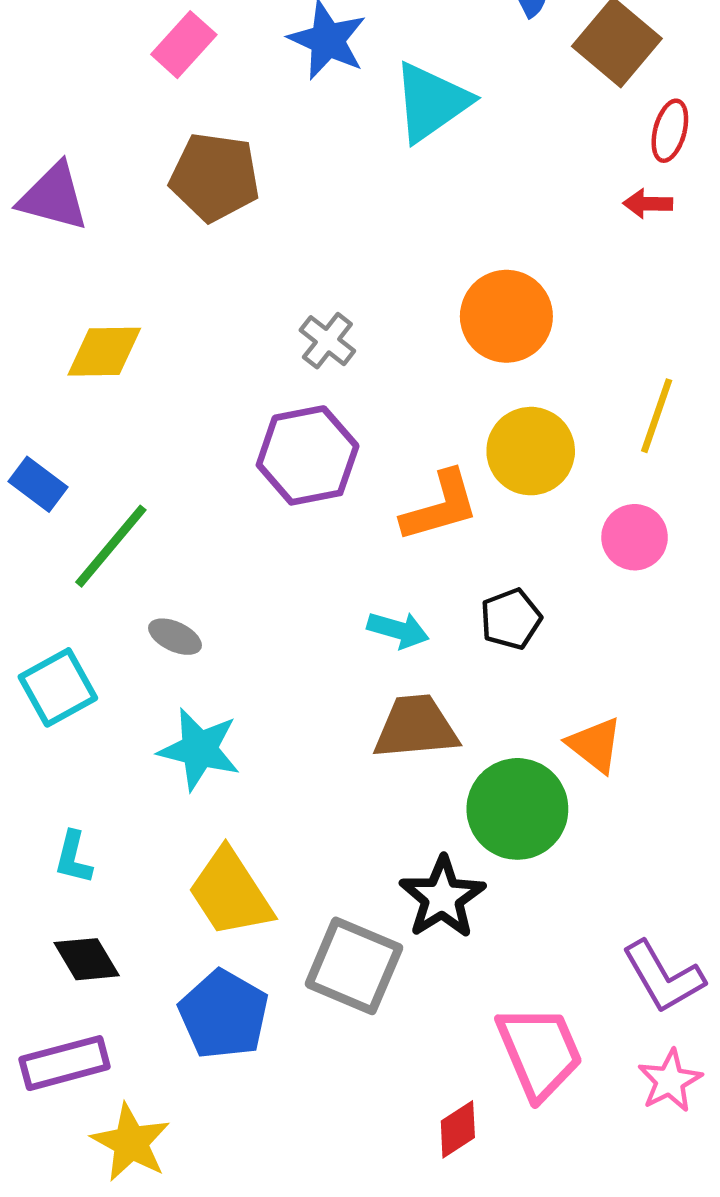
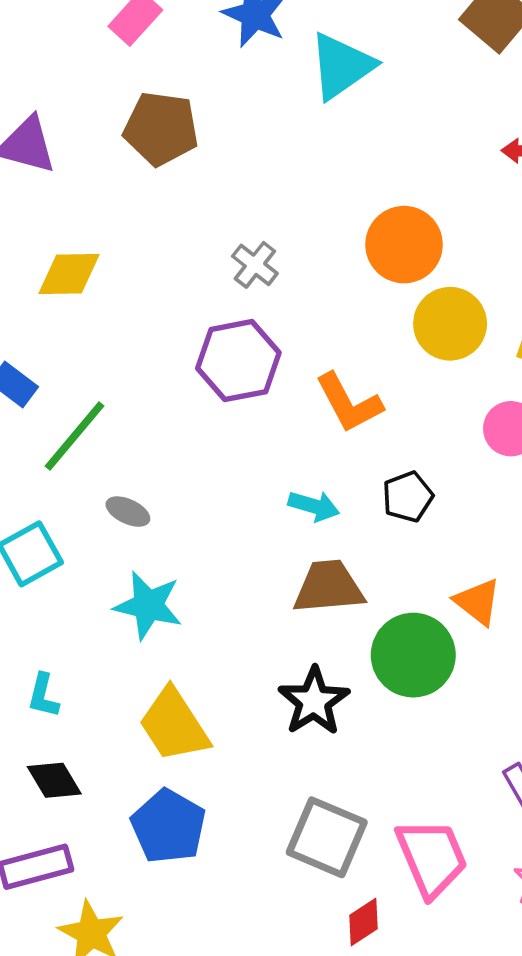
yellow circle: (531, 451) -> (450, 324), moved
orange L-shape: (440, 506) -> (349, 403), turned 78
black star: (442, 897) -> (314, 701), moved
gray square: (354, 966) -> (327, 837), moved

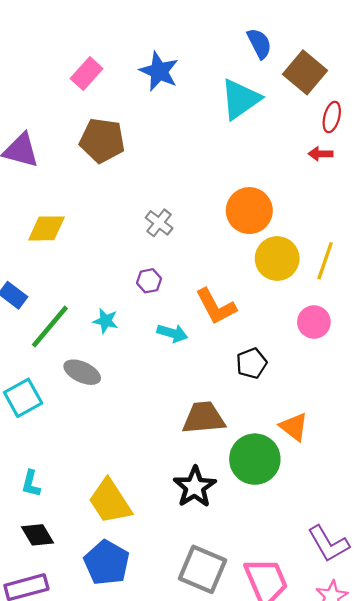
cyan triangle: (341, 66) -> (240, 99), moved
purple hexagon: (238, 361) -> (149, 281), size x0.5
cyan arrow: (314, 506) -> (172, 333), moved
gray ellipse: (128, 512) -> (82, 372), size x1.4
cyan star: (148, 605) -> (106, 321), moved, size x0.6

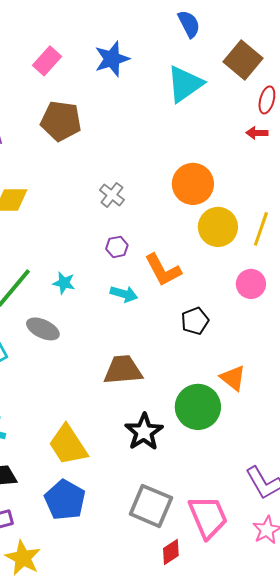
blue semicircle: (259, 43) -> (189, 24), moved
blue star: (159, 71) -> (112, 59), turned 30
purple hexagon: (149, 281) -> (117, 247), moved
brown trapezoid: (204, 418) -> (123, 370), moved

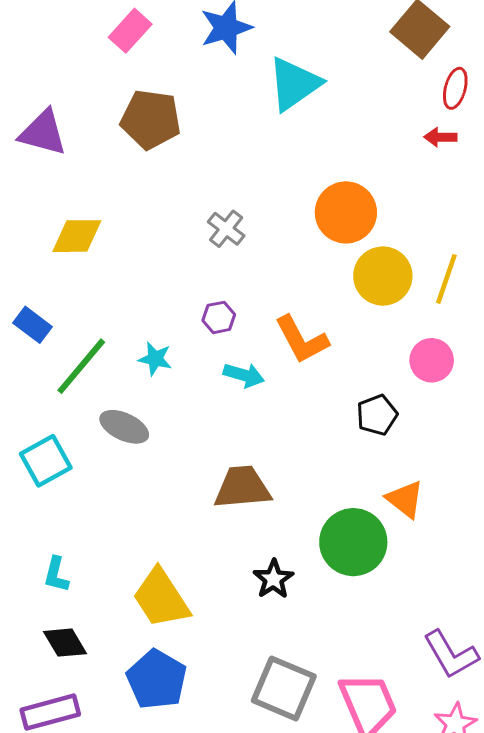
cyan triangle: (185, 84) -> (294, 84), moved
purple hexagon: (117, 247) -> (219, 317), moved
black pentagon: (195, 321) -> (377, 415), moved
black star: (144, 432) -> (273, 579), size x0.7

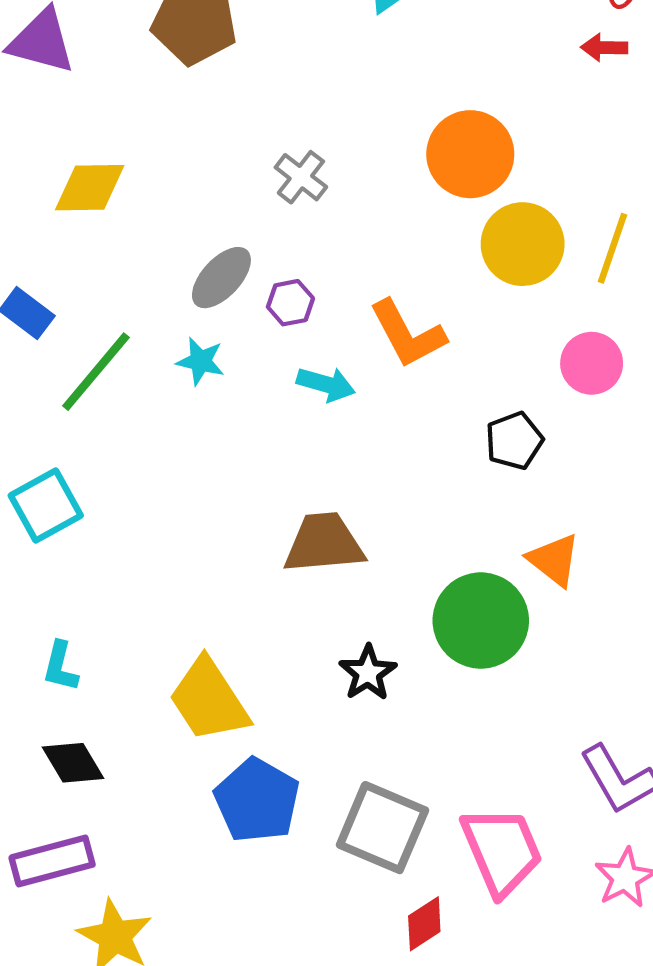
gray ellipse: (124, 427) -> (221, 278), moved, turned -72
blue pentagon: (157, 680) -> (257, 800), moved

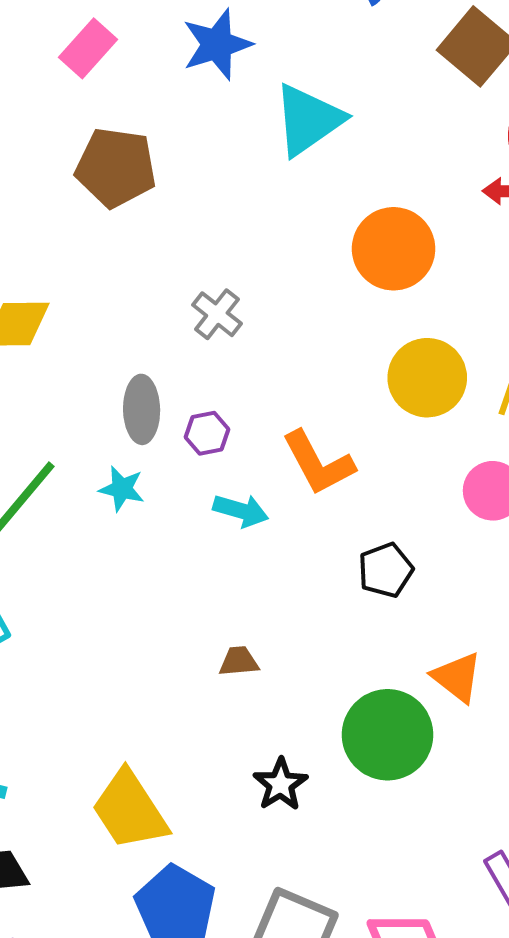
orange circle: (470, 154) -> (394, 249), moved
gray ellipse: (221, 278) -> (142, 409), turned -44
black pentagon: (514, 441) -> (386, 570), moved
brown trapezoid: (324, 543) -> (239, 661), size x0.5

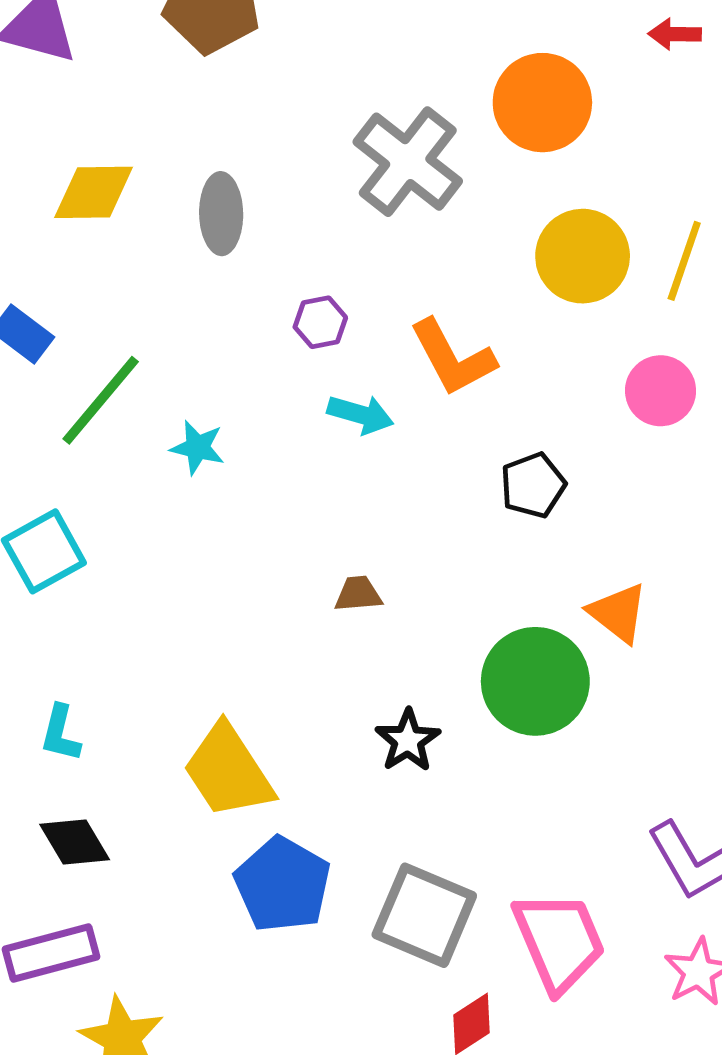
gray cross: (217, 314) -> (408, 162), moved, size x1.8
gray ellipse: (142, 409) -> (221, 214), moved
cyan star: (122, 489) -> (197, 447), moved

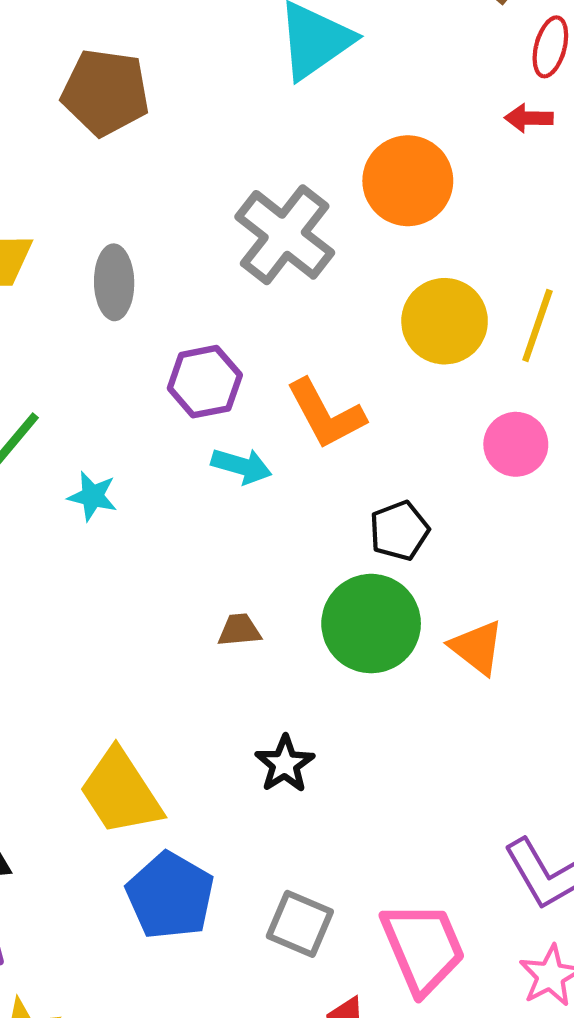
purple hexagon: (320, 322) -> (205, 382), size x1.5
green circle: (535, 681) -> (371, 624), moved
gray square: (424, 915) -> (300, 924), size x0.7

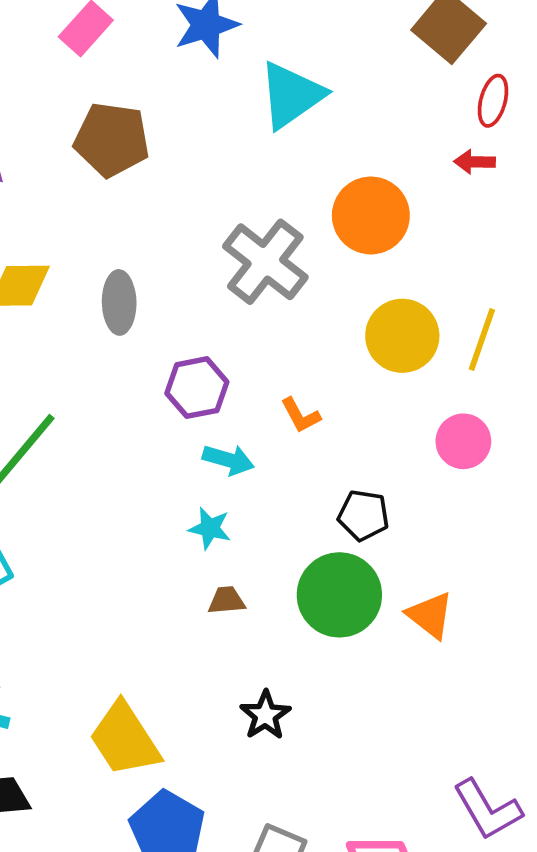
orange L-shape: (326, 414) -> (301, 415), size x0.6
cyan star: (92, 496) -> (210, 528), moved
black pentagon: (399, 531) -> (363, 515), turned 30

